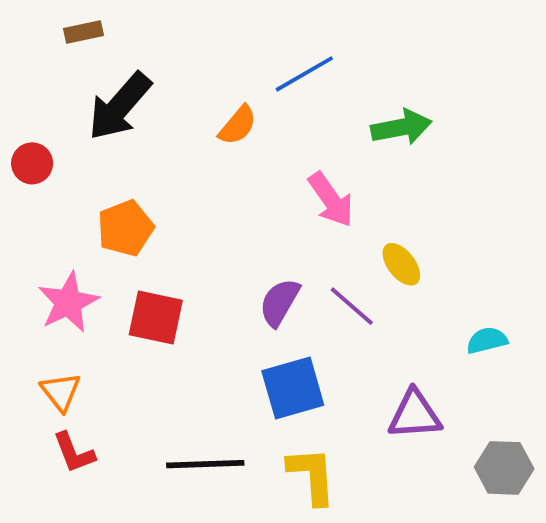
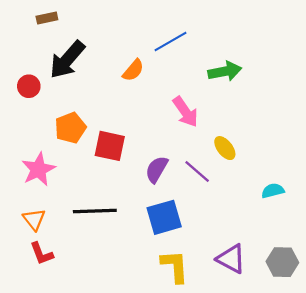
red circle: (32, 163) -> (29, 86), moved
red square: (156, 318) -> (110, 146), moved
purple triangle: (415, 415) -> (231, 259), moved, turned 32
black line: (205, 464) -> (95, 211), moved

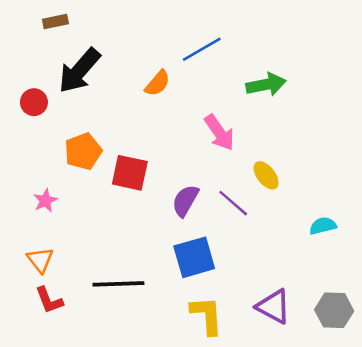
pink star: (38, 169) -> (45, 201), size x0.6
black line: (95, 211) -> (118, 284), moved

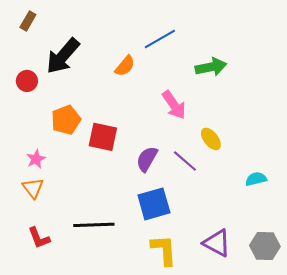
brown rectangle: (55, 21) -> (28, 21), moved, turned -48
orange triangle: (40, 260) -> (33, 188), moved

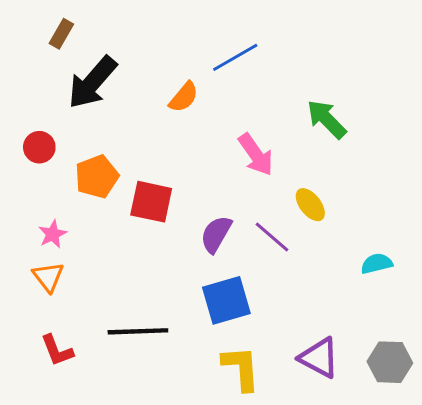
brown rectangle: (28, 21) -> (61, 34), moved
green arrow: (211, 67) -> (326, 119), moved, turned -124
red circle: (27, 81) -> (39, 147), moved

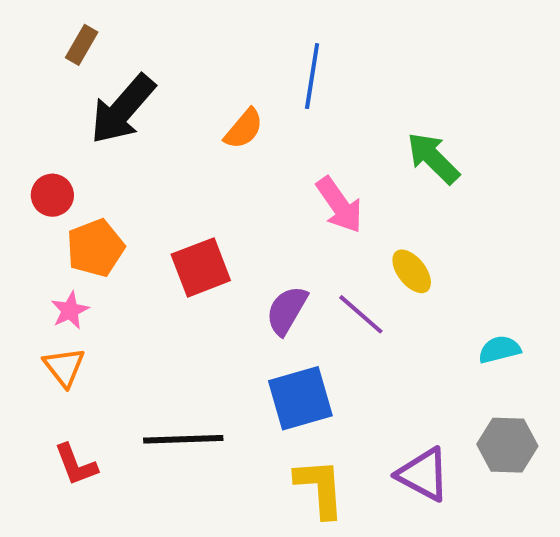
blue line: (235, 57) -> (312, 76), turned -51
orange pentagon: (97, 177) -> (95, 248), moved
red square: (151, 202) -> (201, 267), turned -33
gray hexagon: (390, 362) -> (507, 445), moved

